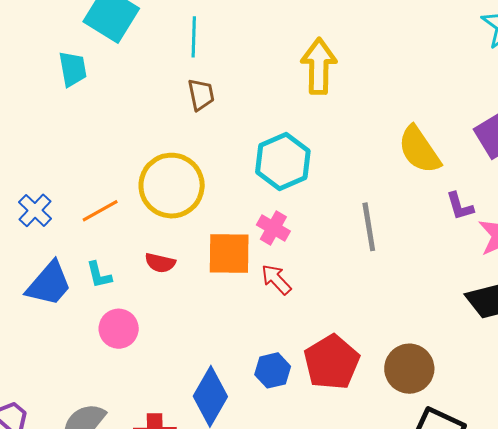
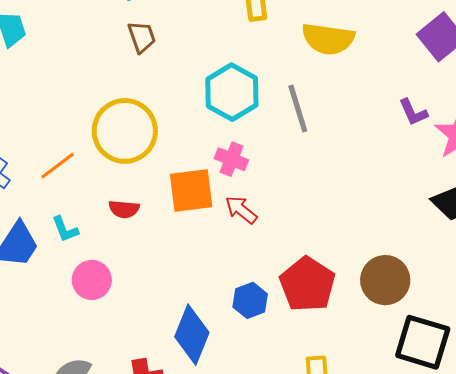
yellow semicircle: (419, 150) -> (328, 39), moved, turned -40
gray line: (369, 227) -> (298, 109), moved

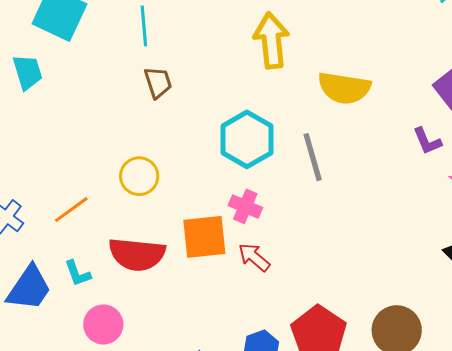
purple L-shape: (413, 112) -> (427, 141), moved
yellow circle: (125, 131) -> (139, 176), size x0.6
red semicircle: (124, 209) -> (137, 254), size x1.8

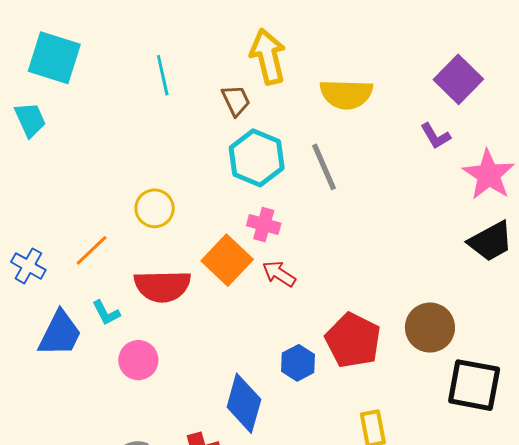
cyan line: (144, 26) -> (163, 75), moved
brown trapezoid: (158, 82) -> (236, 100), moved
orange square: (204, 237) -> (227, 260), turned -33

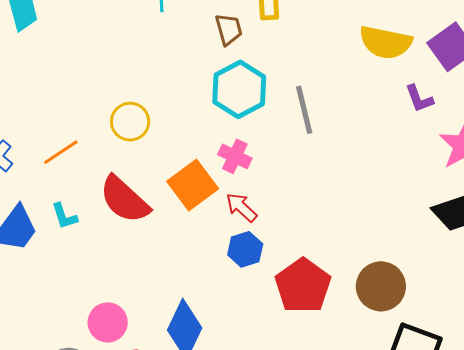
yellow semicircle: (346, 94) -> (386, 42), moved
red semicircle: (162, 286) -> (125, 200), turned 34
pink circle: (138, 360) -> (108, 322), moved
blue hexagon: (298, 363) -> (245, 249), moved

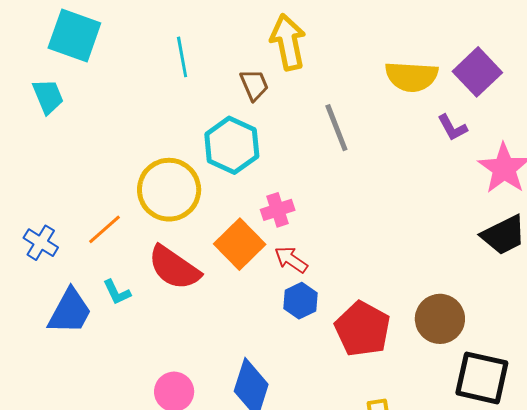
cyan hexagon: (239, 89) -> (232, 145), moved
gray line: (304, 110) -> (336, 128), moved
yellow circle: (130, 122) -> (169, 190), size x1.6
pink cross: (235, 156) -> (278, 210), turned -36

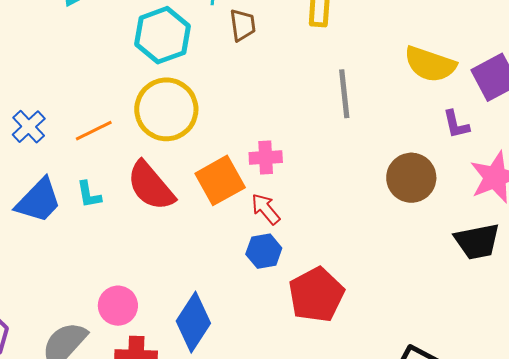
brown trapezoid: (254, 85) -> (243, 25), moved
cyan hexagon: (232, 145) -> (163, 35), moved
brown circle: (440, 319) -> (411, 178), moved

